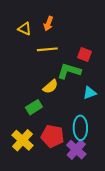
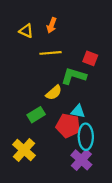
cyan triangle: (90, 93) -> (78, 111), moved, turned 32
red pentagon: (52, 136) -> (68, 126), moved

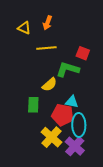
green rectangle: (36, 115) -> (33, 105), turned -56
yellow cross: (24, 150) -> (51, 137), moved

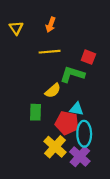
yellow triangle: (24, 28) -> (16, 28), moved, turned 32

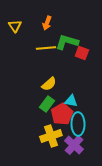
green L-shape: (72, 74) -> (67, 42), moved
green rectangle: (36, 112) -> (47, 104), moved, turned 35
red pentagon: (67, 123) -> (62, 114), turned 30
yellow cross: (55, 147) -> (51, 136), turned 30

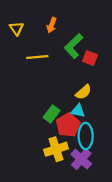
green L-shape: (67, 42) -> (74, 46), turned -60
yellow line: (46, 48) -> (37, 57), moved
yellow semicircle: (49, 84) -> (83, 92), moved

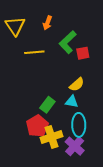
yellow triangle: (16, 28) -> (15, 26), size x1.5
red square: (90, 58) -> (83, 53), turned -32
red pentagon: (68, 125) -> (37, 126), moved

